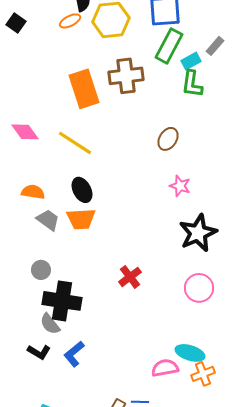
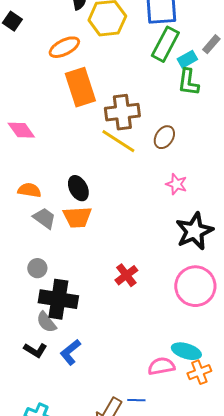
orange ellipse: (70, 21) -> (64, 47), moved, size x1.4
brown cross: (126, 76) -> (122, 112), moved
yellow line: (75, 143) -> (118, 141), moved
pink circle: (199, 288) -> (195, 286), size x1.4

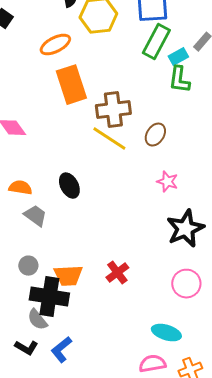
orange trapezoid: (77, 217) -> (68, 276), moved
pink circle: (195, 286) -> (186, 284), size x0.7
cyan ellipse: (186, 351) -> (166, 333), moved

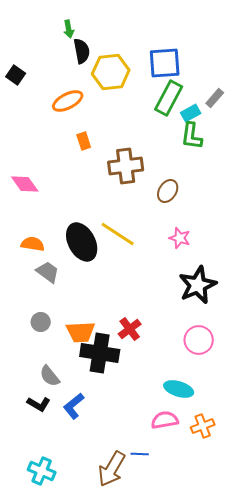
orange rectangle: (71, 85) -> (84, 141), size x0.5
yellow line: (109, 139) -> (118, 234), moved
black ellipse: (69, 186) -> (82, 242), size x1.5
black cross: (49, 297) -> (100, 353), moved

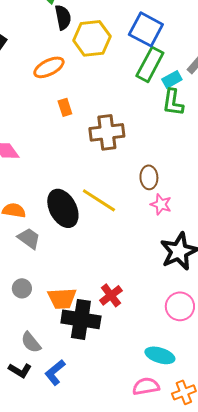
blue square: (165, 63) -> (146, 29), turned 32
brown ellipse: (168, 191) -> (149, 177), moved, turned -35

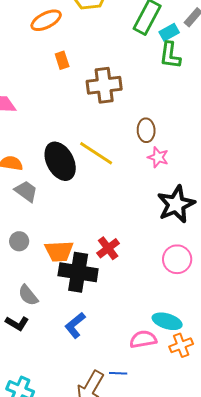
cyan ellipse: (160, 355) -> (167, 321), moved
blue L-shape: (55, 372) -> (75, 325), moved

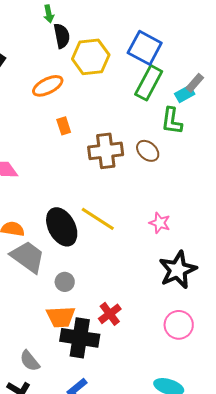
cyan rectangle: (169, 32) -> (185, 94), moved
brown ellipse: (146, 130) -> (148, 151), moved, turned -45
gray trapezoid: (26, 191) -> (28, 257), size x1.5
gray circle: (19, 241) -> (65, 282), moved

